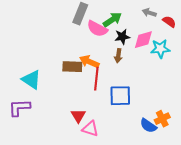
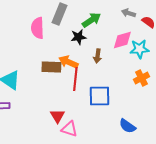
pink semicircle: (97, 29) -> (37, 28), moved, turned 60
black star: (122, 37) -> (78, 37), moved
orange cross: (162, 119) -> (141, 78), moved

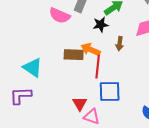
pink semicircle: (37, 28) -> (60, 16), turned -65
blue square: (99, 96) -> (110, 92), moved

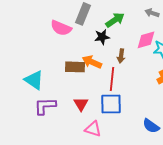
red line: (98, 67) -> (112, 79), moved
purple L-shape: (21, 96) -> (45, 106), moved
red triangle: (80, 104) -> (81, 104), moved

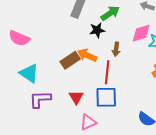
pink semicircle: (61, 28) -> (19, 38), moved
brown rectangle: (75, 67) -> (70, 60), turned -36
pink triangle: (93, 129) -> (88, 122), turned -42

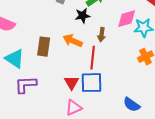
brown rectangle: (70, 60) -> (44, 47), moved, turned -48
red triangle: (76, 97) -> (72, 83), moved

